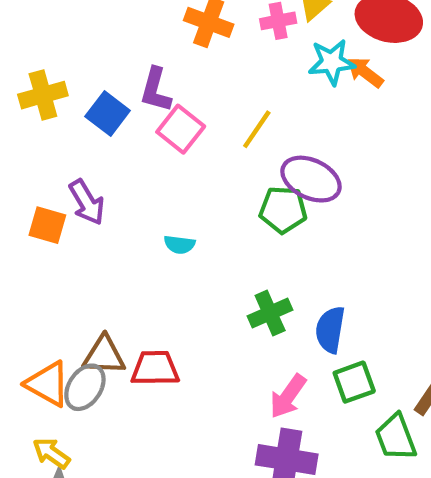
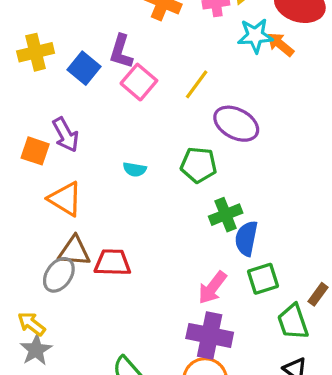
green pentagon: (283, 210) -> (199, 165), moved
green cross: (270, 313) -> (226, 215), moved
orange triangle: (48, 384) -> (65, 199), moved

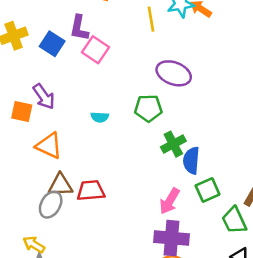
yellow line: (197, 84) -> (151, 19), moved, turned -40

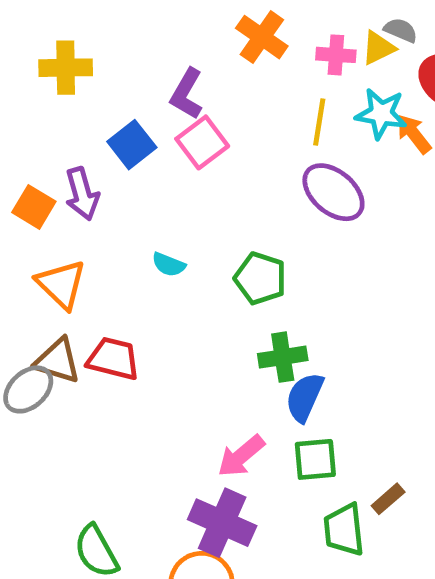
blue square: (52, 44) -> (132, 145), moved
purple ellipse: (174, 73) -> (333, 192), moved
red trapezoid: (91, 191) -> (113, 359), moved

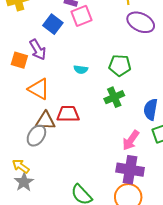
pink square: (202, 142) -> (82, 16), turned 30
green cross: (283, 357) -> (114, 97), moved

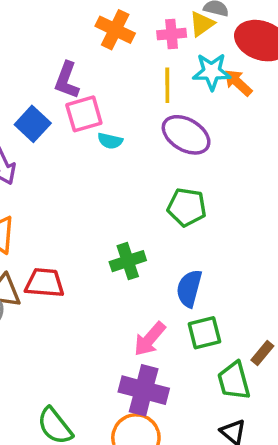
green pentagon: (120, 65) -> (187, 207), moved
cyan semicircle: (81, 69) -> (110, 141), moved

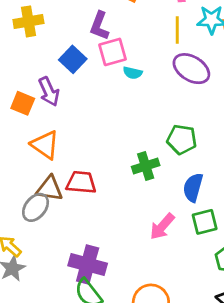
green pentagon: (187, 207) -> (182, 139), moved
purple cross: (144, 390) -> (88, 264), moved

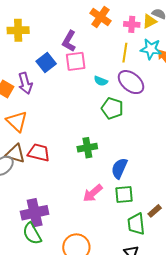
cyan semicircle: (133, 73) -> (101, 81), moved
green pentagon: (182, 139) -> (112, 108), moved
purple cross: (88, 264) -> (35, 213), turned -36

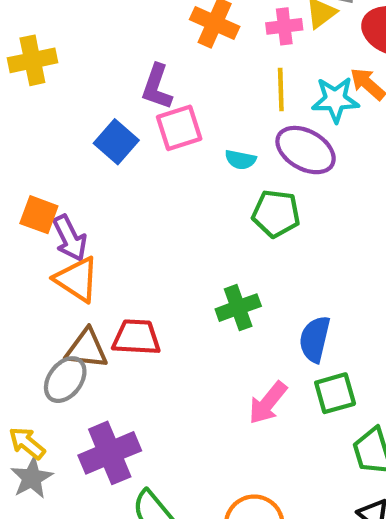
yellow cross: (18, 30) -> (32, 60), moved
cyan star: (151, 49) -> (335, 100), moved
purple arrow: (25, 83) -> (70, 238), moved
purple cross: (35, 213) -> (110, 453), moved

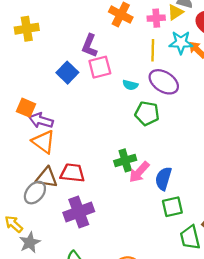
cyan star: (335, 100) -> (181, 42), moved
purple arrow: (70, 238) -> (41, 120), turned 130
pink arrow: (268, 403) -> (139, 172), moved
purple cross: (110, 453) -> (79, 212), moved
gray star: (32, 478) -> (30, 242), moved

